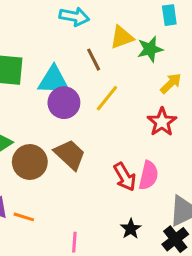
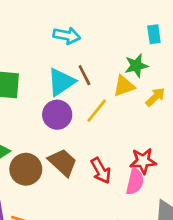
yellow triangle: (122, 37) -> (124, 86), moved
cyan triangle: (54, 80) -> (61, 82), moved, turned -36
red star: (162, 122) -> (143, 161), moved, turned 30
red arrow: (125, 177) -> (101, 171), moved

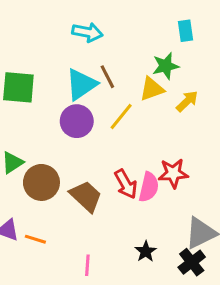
brown trapezoid: (63, 162) -> (86, 196), moved
pink semicircle: (135, 181) -> (149, 187), moved

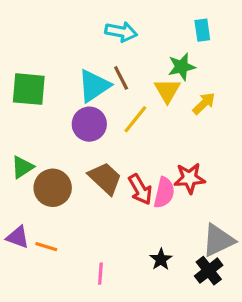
cyan arrow: (87, 32) -> (121, 32), moved
yellow triangle: (152, 89) -> (167, 91), turned -40
brown trapezoid: (86, 196) -> (105, 178), moved

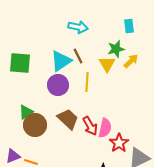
yellow arrow: (204, 103) -> (131, 61), moved
yellow line: (135, 119) -> (87, 82), turned -36
green triangle: (22, 167) -> (26, 112), moved
red star: (190, 178) -> (119, 143), moved, turned -30
purple triangle: (18, 237) -> (13, 156), turned -42

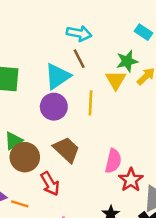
cyan rectangle: (129, 26) -> (143, 32), turned -48
brown line: (78, 56) -> (79, 59), moved
red arrow: (90, 126) -> (50, 184), moved

